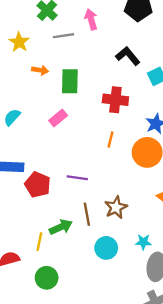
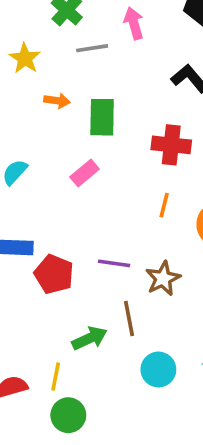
brown star: (116, 207) -> (163, 279), moved
yellow line: (39, 242) -> (56, 376), moved

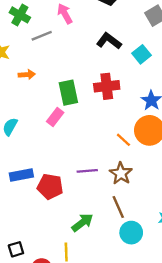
green rectangle: (102, 117) -> (68, 93), moved
orange line: (164, 205) -> (123, 140), moved, turned -49
brown line: (129, 318) -> (118, 207), moved

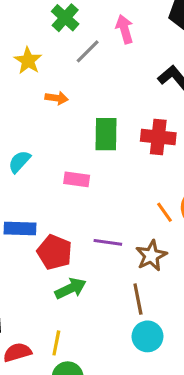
gray line: (42, 36) -> (88, 51), turned -36
pink rectangle: (55, 117) -> (77, 179), moved, turned 48
green arrow: (82, 223) -> (71, 288), moved

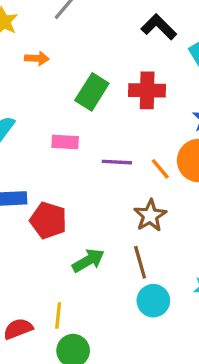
green rectangle: (106, 134) -> (92, 92), turned 36
purple line: (108, 242) -> (117, 162), moved
green arrow: (71, 288) -> (88, 260), moved

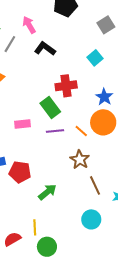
black L-shape: (159, 27) -> (45, 49), moved
green rectangle: (92, 92) -> (50, 108), moved, turned -60
brown line: (140, 262) -> (95, 185), moved
cyan circle: (153, 301) -> (91, 219), moved

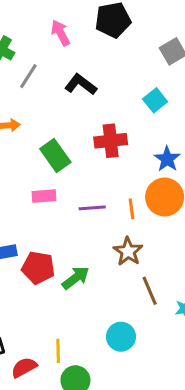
pink arrow: (29, 25) -> (60, 33), moved
green rectangle: (50, 108) -> (55, 155), moved
orange line: (81, 131) -> (131, 209), turned 40
green arrow: (47, 192) -> (76, 278), moved
cyan circle: (91, 219) -> (121, 337), moved

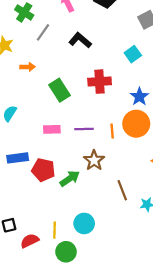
pink rectangle: (44, 196) -> (52, 129), moved
brown star: (128, 251) -> (94, 160), moved
cyan circle: (121, 337) -> (84, 223), moved

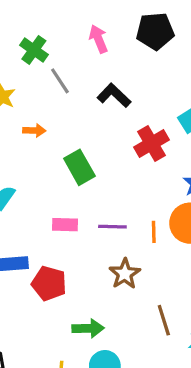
gray line: (43, 32) -> (60, 81), turned -72
red cross: (100, 82) -> (152, 143), moved, turned -30
green arrow: (70, 178) -> (88, 328), moved, turned 30

